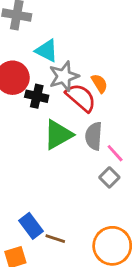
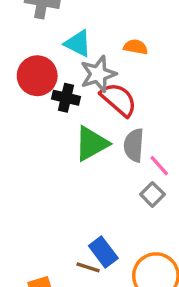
orange semicircle: (99, 83) -> (136, 47), moved, turned -48
blue rectangle: (31, 226) -> (103, 252), moved

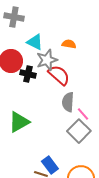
green triangle: (91, 144) -> (19, 122), moved
gray square: (152, 194) -> (79, 131), size x1.6

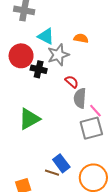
red semicircle: (59, 75) -> (72, 82), moved, size x0.6
gray square: (79, 131) -> (91, 128), turned 30

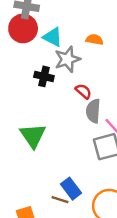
red circle: (21, 56) -> (23, 28), moved
green triangle: (29, 119) -> (33, 136), turned -35

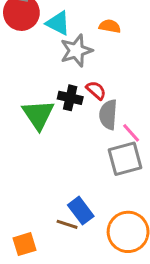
black cross: (44, 76) -> (70, 98), moved
green triangle: (33, 136) -> (38, 115), moved

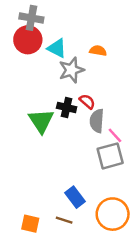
brown line: (67, 224) -> (64, 220), moved
orange square: (24, 244) -> (30, 224), turned 30

